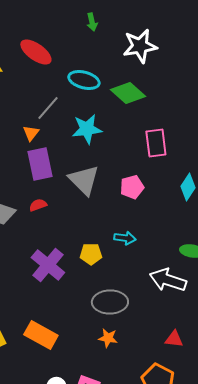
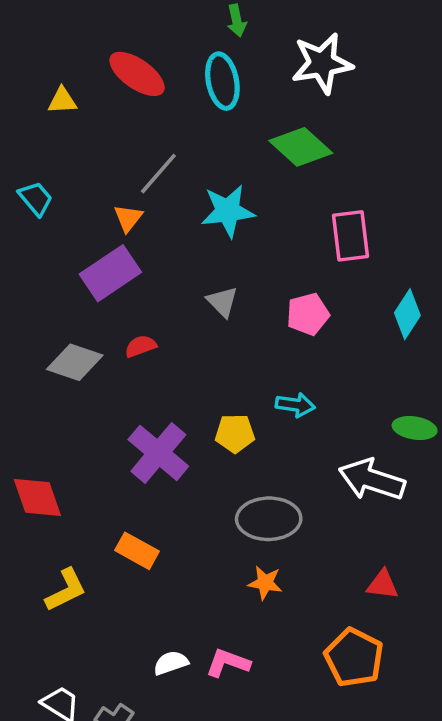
cyan ellipse: (84, 80) -> (222, 81), moved, turned 64
purple rectangle: (40, 164) -> (110, 273), moved, turned 68
gray triangle: (84, 180) -> (222, 302), size x0.6
orange rectangle: (41, 335) -> (137, 551), moved, size x0.7

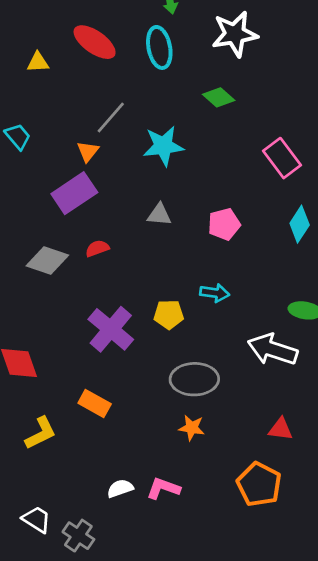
green diamond: (301, 147) -> (219, 97), size x0.7
pink rectangle: (351, 236) -> (282, 158), moved, turned -30
gray triangle: (222, 302) -> (159, 215), turned -40

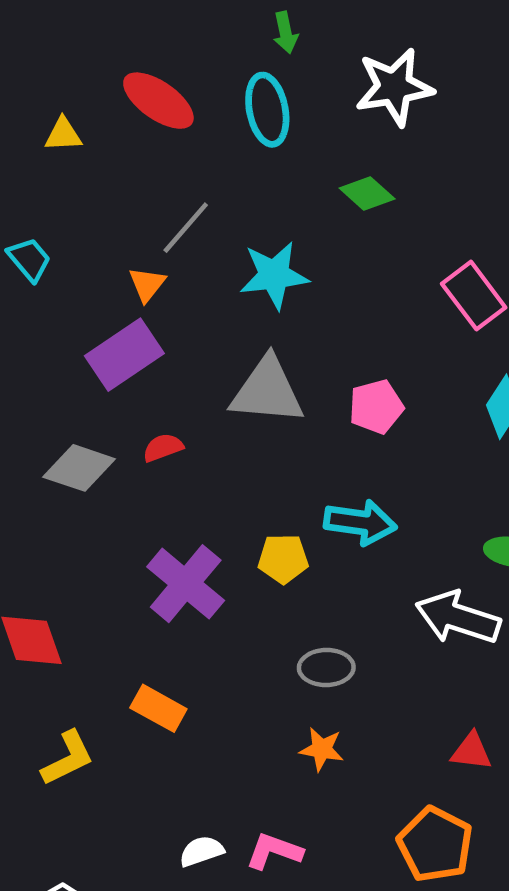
gray triangle: (159, 215) -> (267, 391), size x1.8
cyan arrow: (215, 293) -> (360, 522), size x1.4
gray ellipse: (194, 379) -> (326, 668), size x0.7

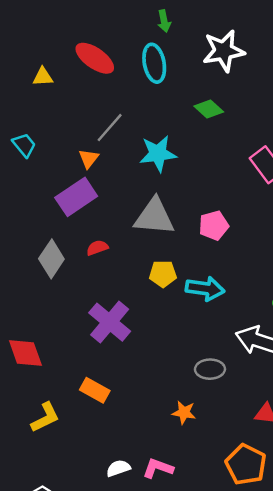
gray diamond: (79, 468) -> (51, 259), turned -75
yellow pentagon: (283, 559) -> (163, 274), moved
gray ellipse: (326, 668) -> (210, 369), moved

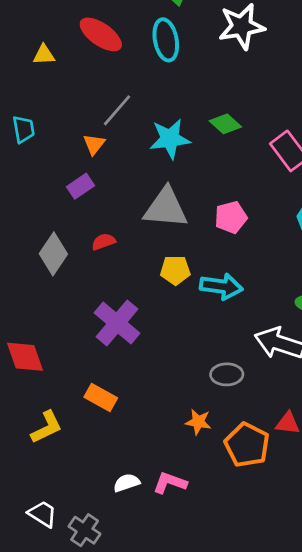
green diamond: (209, 109) -> (225, 124), moved
cyan trapezoid: (24, 145) -> (24, 129), turned 30
purple rectangle: (76, 197) -> (80, 186), size x0.6
orange pentagon: (246, 464) -> (247, 445), moved

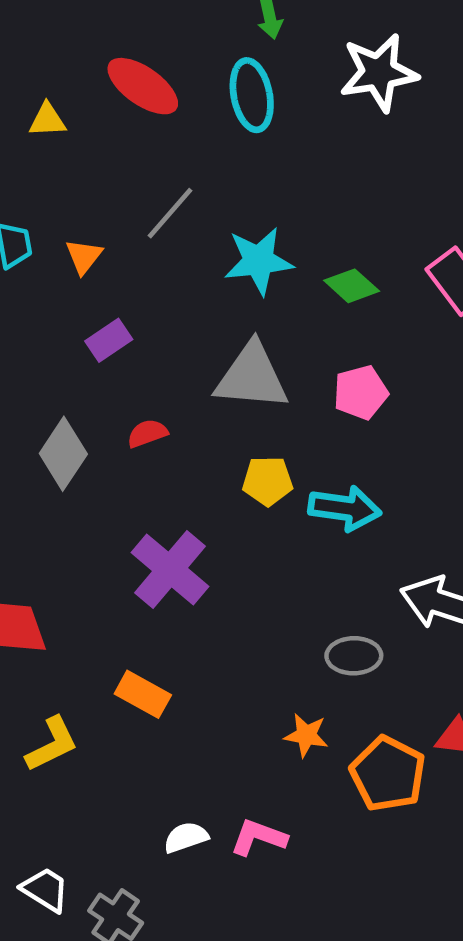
green diamond: (225, 124) -> (352, 286), moved
orange triangle: (94, 144) -> (84, 256), moved

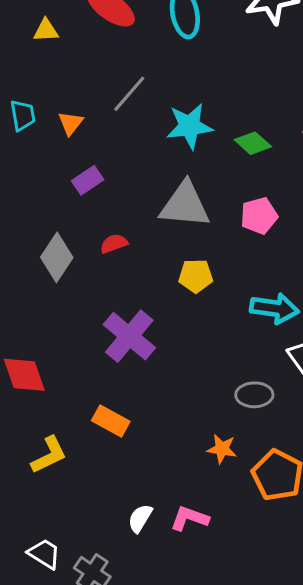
cyan arrow: (345, 508) -> (274, 308), moved
white semicircle: (186, 837) -> (140, 518), turned -40

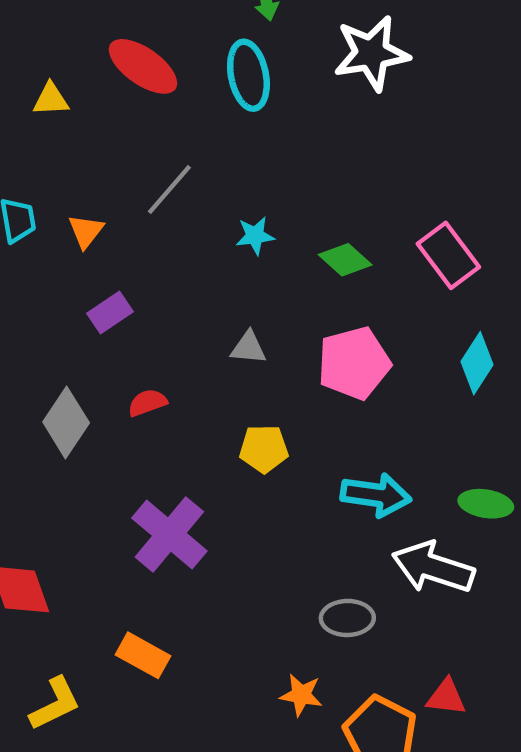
cyan star: (189, 126) -> (255, 236), size x0.6
gray triangle: (185, 205) -> (248, 348), size x0.5
pink pentagon: (259, 216) -> (354, 363), size x1.4

